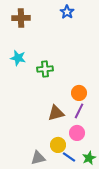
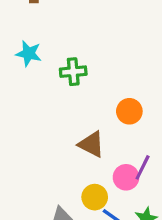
purple line: (79, 111) -> (143, 167), moved
brown triangle: (56, 113) -> (91, 144), turned 42

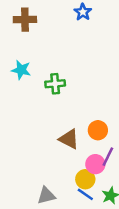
orange circle: (129, 111) -> (98, 130), moved
yellow circle: (95, 197) -> (85, 179), moved

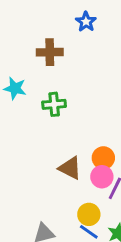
brown cross: (25, 20) -> (50, 52), moved
pink circle: (95, 164) -> (102, 177), moved

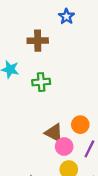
pink circle: (102, 177) -> (64, 147), moved

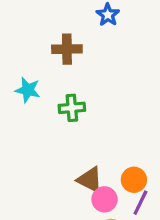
orange circle: (80, 125) -> (134, 180), moved

